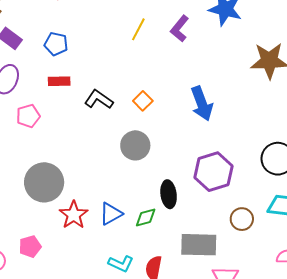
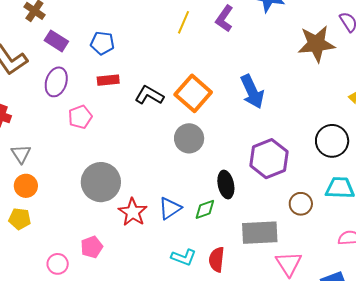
orange square: (143, 101) -> (193, 93), size x1.8

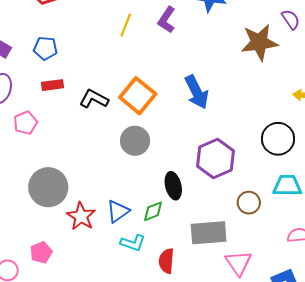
cyan L-shape: (184, 257) -> (133, 243), moved

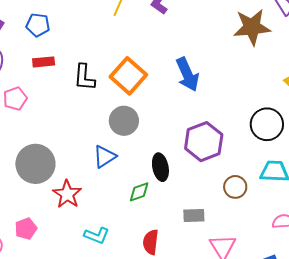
black L-shape: (94, 99) -> (84, 77), turned -116
blue triangle: (118, 211) -> (105, 157), moved
gray rectangle: (209, 233) -> (194, 216), size x0.6
cyan L-shape: (133, 243) -> (97, 235), moved

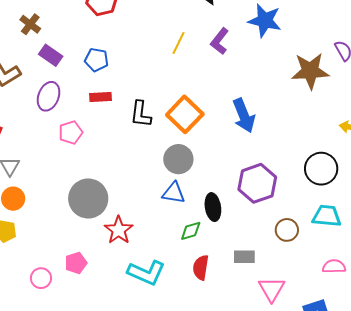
blue triangle: (105, 157) -> (174, 193), moved, turned 40
cyan L-shape: (97, 235) -> (146, 273), size x1.5
red semicircle: (151, 242) -> (201, 267), moved

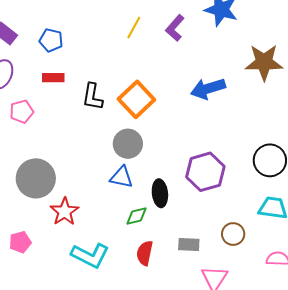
blue arrow: (244, 116) -> (208, 89), moved, turned 92
brown circle: (287, 230) -> (233, 234), moved

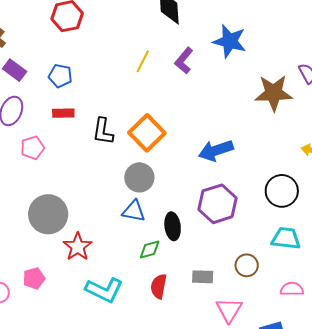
blue arrow: (208, 89) -> (216, 150), moved

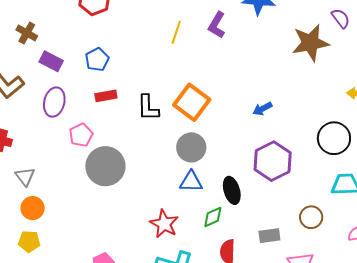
blue pentagon: (60, 76) -> (97, 60), turned -30
blue arrow: (216, 150) -> (262, 109), size x0.6
gray circle: (48, 214) -> (105, 166), moved
red star: (78, 247) -> (164, 224), moved

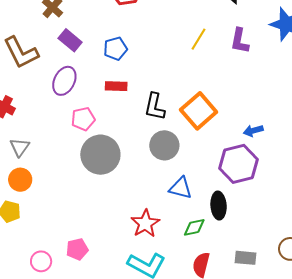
purple L-shape: (217, 25) -> (240, 41), turned -32
blue arrow: (262, 109) -> (253, 131), moved
gray circle: (191, 147) -> (164, 145), moved
purple hexagon: (273, 161) -> (239, 164), moved

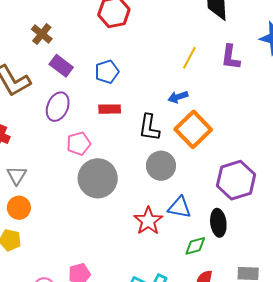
blue arrow: (253, 131) -> (178, 97), moved
red star: (145, 224) -> (148, 221), moved

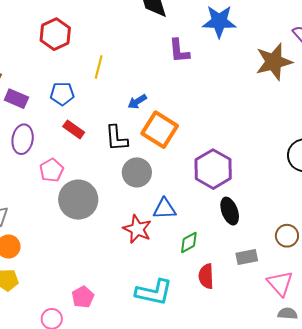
yellow line: (189, 58) -> (99, 67), moved
blue pentagon: (107, 72) -> (62, 94), turned 30
red rectangle: (110, 109) -> (74, 129), turned 50
black ellipse: (218, 223) -> (230, 211), moved

